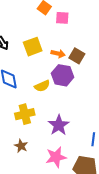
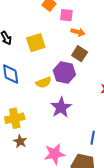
orange arrow: (58, 54) -> (78, 32), moved
yellow cross: (25, 114) -> (15, 118), moved
purple star: (59, 125) -> (61, 107), moved

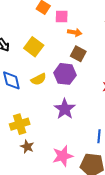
yellow square: (36, 43) -> (34, 47), turned -30
yellow semicircle: (44, 82) -> (39, 79), moved

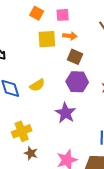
pink square: (62, 17) -> (63, 15), moved
yellow square: (34, 47) -> (47, 39), moved, turned -36
purple hexagon: (65, 74) -> (77, 82), moved

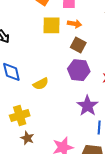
yellow semicircle: (37, 85) -> (41, 84), moved
purple star: (65, 113) -> (87, 106), moved

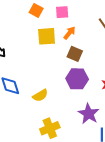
orange arrow: (75, 24) -> (69, 33), turned -56
yellow cross: (20, 116) -> (50, 128), moved

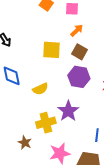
yellow square: (47, 36) -> (52, 50), moved
purple star: (89, 114) -> (68, 111), moved

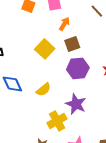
yellow square: (52, 50) -> (45, 49), turned -36
brown square: (80, 52) -> (72, 44), turned -35

